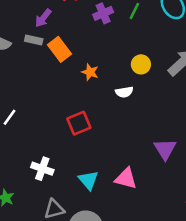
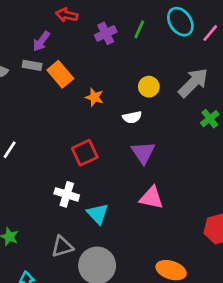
purple triangle: (165, 149) -> (143, 153), moved
white cross: (42, 169) -> (67, 194), moved
pink triangle: (126, 179) -> (151, 198), moved

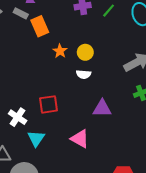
yellow circle: (149, 87) -> (85, 52), moved
red square: (85, 153) -> (49, 104), moved
purple triangle: (143, 153) -> (102, 108), moved, turned 48

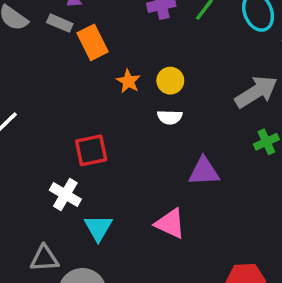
red square: (49, 104) -> (91, 150), moved

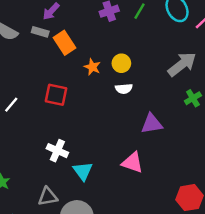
red square: (91, 150) -> (56, 95), moved, turned 30

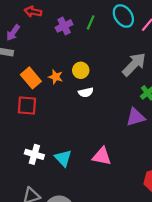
orange rectangle: (64, 43) -> (31, 78), moved
purple triangle: (152, 124) -> (136, 117), moved
cyan triangle: (83, 171) -> (63, 158), moved

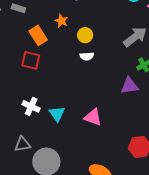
orange star: (56, 77) -> (61, 21), moved

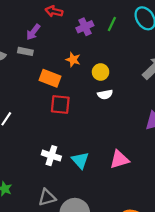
orange rectangle: (38, 35) -> (50, 78), turned -30
red square: (31, 60) -> (60, 105), moved
pink triangle: (93, 117) -> (119, 159), turned -30

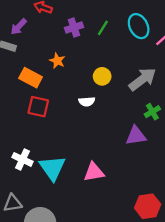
yellow circle: (101, 72) -> (102, 76), moved
cyan triangle: (80, 160) -> (52, 168), size x1.4

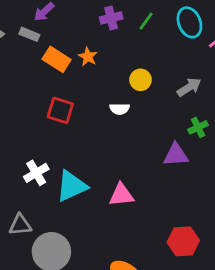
orange rectangle: (31, 78) -> (57, 59), moved
gray arrow: (142, 79) -> (189, 87), size x0.7
white cross: (23, 159) -> (36, 173), turned 30
cyan triangle: (52, 168) -> (72, 186), turned 36

